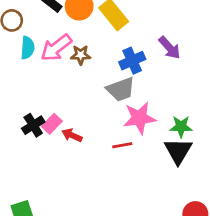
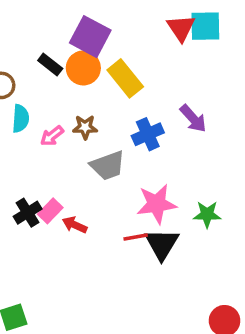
pink arrow: (56, 48) -> (52, 136), moved, size x0.6
gray trapezoid: (121, 89) -> (108, 166), moved
black triangle: (178, 151) -> (162, 244), moved

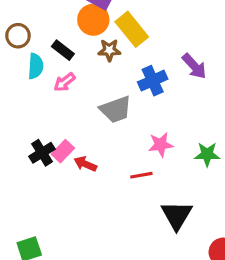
black rectangle: (50, 64) -> (63, 50), moved
brown star: (85, 127) -> (109, 50), moved
pink star: (157, 204) -> (161, 145), size x0.7
black triangle: (162, 244) -> (177, 215), moved

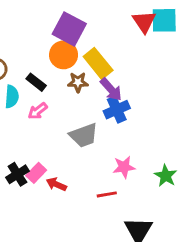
purple arrow: (194, 66) -> (111, 89), moved
green star: (207, 154) -> (166, 176), turned 30

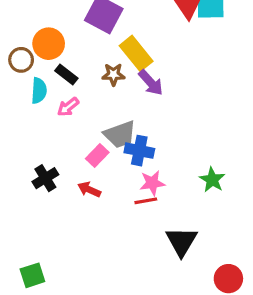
orange circle: (64, 55) -> (49, 44), moved
blue cross: (117, 110) -> (139, 151), moved, turned 35
pink star: (124, 167) -> (152, 183), moved
pink rectangle: (36, 173) -> (97, 155), moved

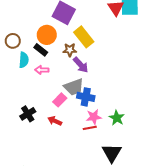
orange circle: (49, 44) -> (47, 35), moved
purple arrow: (151, 83) -> (81, 65), moved
pink arrow: (68, 107) -> (42, 70), turned 40
green star: (212, 180) -> (117, 118), moved

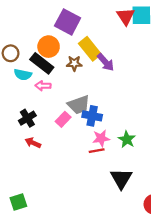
black rectangle: (41, 50) -> (42, 63), size x1.5
cyan semicircle: (24, 60) -> (23, 75), turned 98
purple arrow: (81, 65) -> (106, 62), moved
black cross: (28, 114) -> (27, 118), moved
red arrow: (55, 121) -> (33, 143), moved

